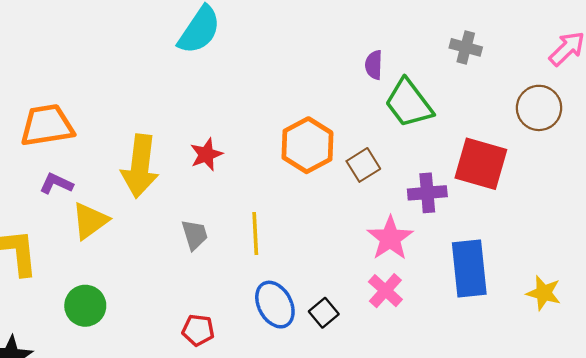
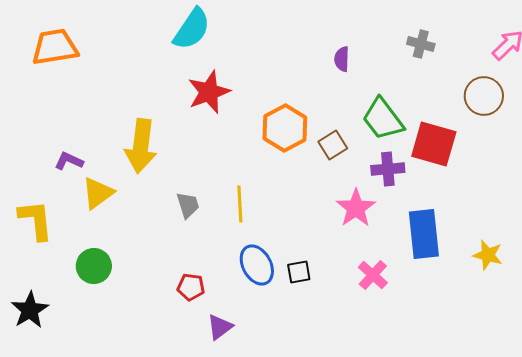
green trapezoid: (409, 103) -> (383, 119), moved
orange trapezoid: (47, 125) -> (55, 47), moved
red star: (206, 154) -> (209, 92), moved, size x1.5
pink cross: (385, 291) -> (373, 275), moved
black square: (324, 313) -> (299, 272), turned 30

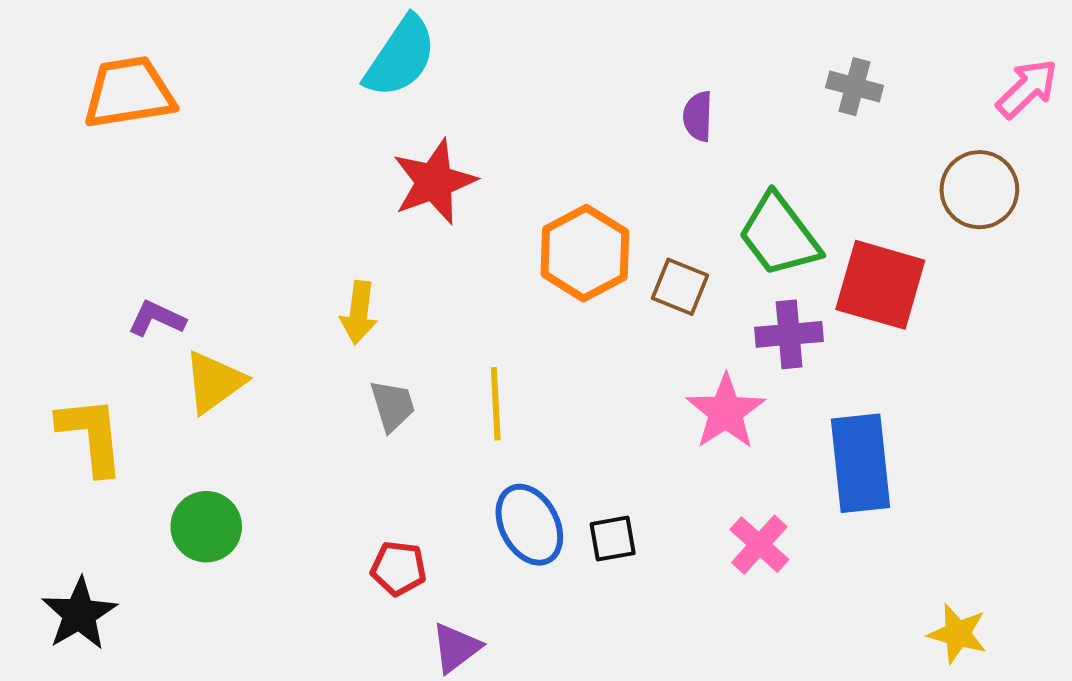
brown square: (333, 145) -> (680, 287), turned -36
yellow arrow: (141, 146) -> (359, 313), moved, size x0.6
yellow star: (488, 255) -> (958, 634), moved

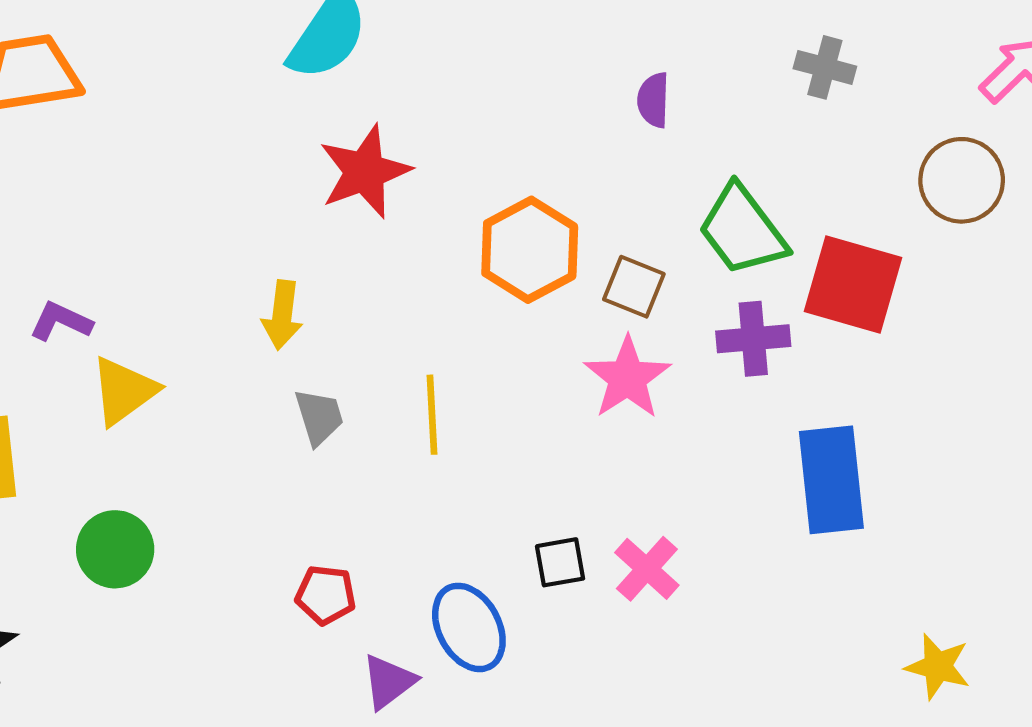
pink star: (726, 412) -> (627, 378), moved
blue ellipse: (529, 525) -> (469, 627), moved
pink cross: (759, 545) -> (647, 569), moved

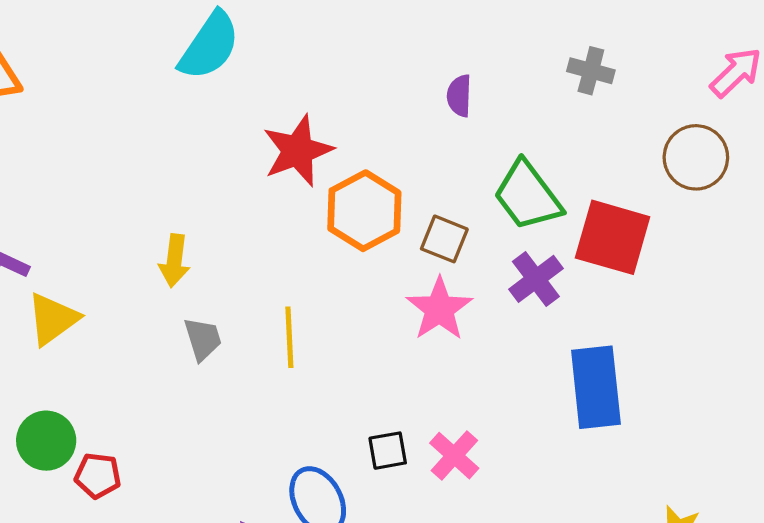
red star: (365, 172) -> (298, 151), moved
purple cross: (753, 339) -> (536, 279), turned -32
red pentagon: (326, 595) -> (98, 476), moved

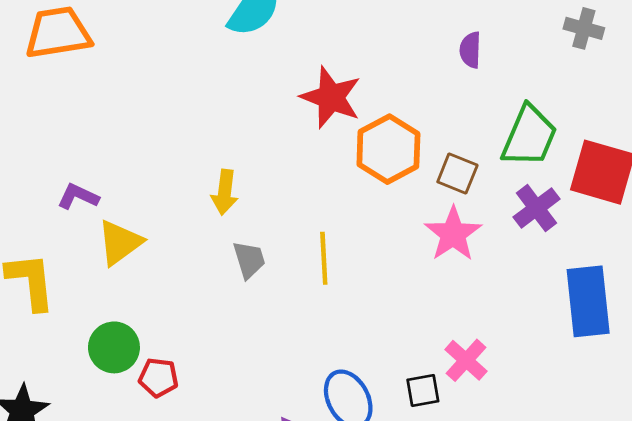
red star: (298, 151) -> (331, 97), turned -30
green trapezoid: (528, 196) -> (529, 136), turned -120
black square: (388, 451) -> (423, 391), moved

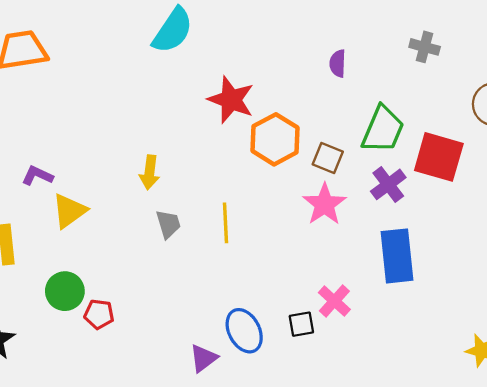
blue rectangle: (588, 301) -> (397, 256), moved

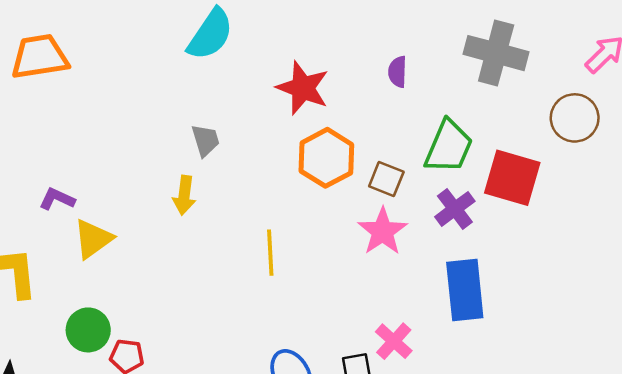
gray cross: (425, 47) -> (496, 53), size x1.8
red star: (231, 100) -> (303, 88), moved
gray trapezoid: (168, 224) -> (205, 140), moved

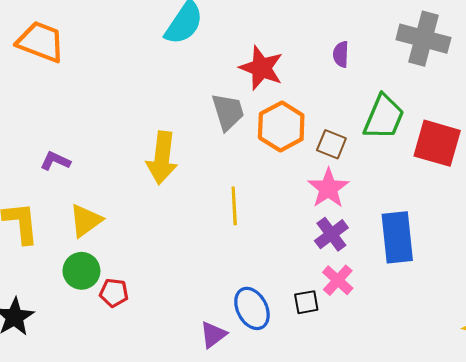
orange trapezoid: (40, 57) -> (41, 42), turned 30
gray trapezoid: (205, 140) -> (228, 112), moved, size x1.4
yellow arrow: (184, 195) -> (162, 158), size x1.6
purple cross: (455, 209) -> (331, 234), moved
yellow triangle: (93, 239) -> (86, 221), moved

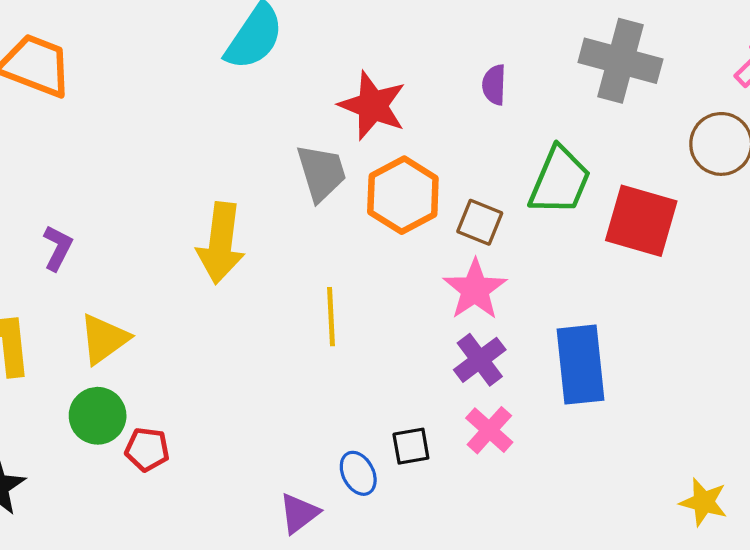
purple L-shape: (55, 161) -> (58, 248), turned 92
black square: (306, 302) -> (411, 446), moved
blue ellipse: (252, 308) -> (358, 473), size x0.7

